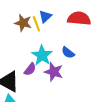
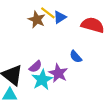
yellow line: (36, 24) -> (48, 13), moved, turned -42
cyan star: (42, 55) -> (42, 80), moved

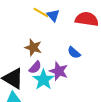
blue triangle: (60, 17) -> (53, 15), turned -32
brown star: (37, 20) -> (33, 47), moved

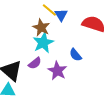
brown star: (33, 47) -> (41, 28), moved
cyan star: (43, 80) -> (43, 43), moved

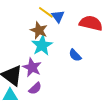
purple semicircle: (35, 63) -> (35, 88), moved
purple star: (57, 71) -> (32, 67), moved

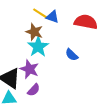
blue triangle: (58, 16) -> (52, 17), turned -32

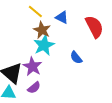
yellow line: (40, 13) -> (35, 12), moved
red semicircle: (86, 22) -> (94, 27), turned 45

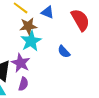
brown star: (42, 30) -> (28, 26), turned -30
purple semicircle: (34, 88) -> (23, 84), turned -32

